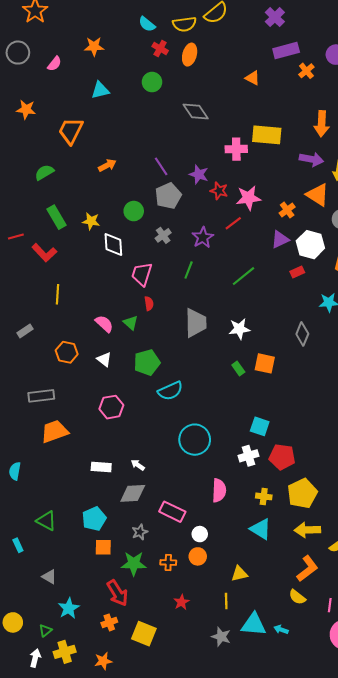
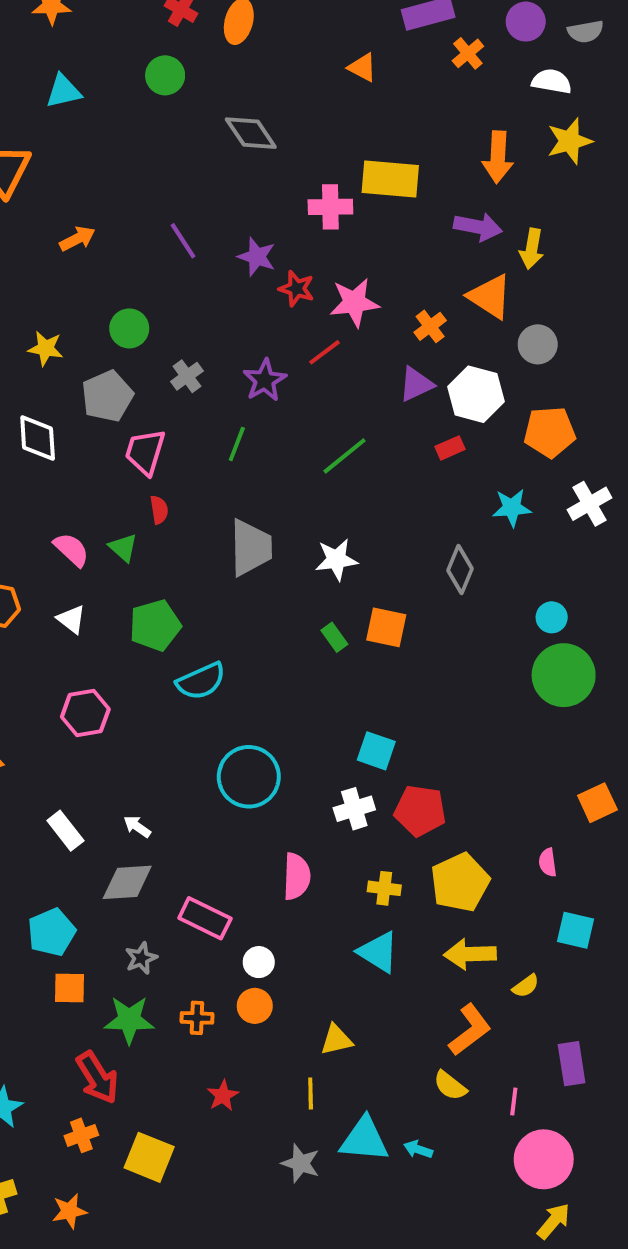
gray pentagon: (168, 196) -> (107, 396), moved
white diamond: (113, 245) -> (38, 438), moved
white rectangle: (101, 467) -> (65, 831), turned 48

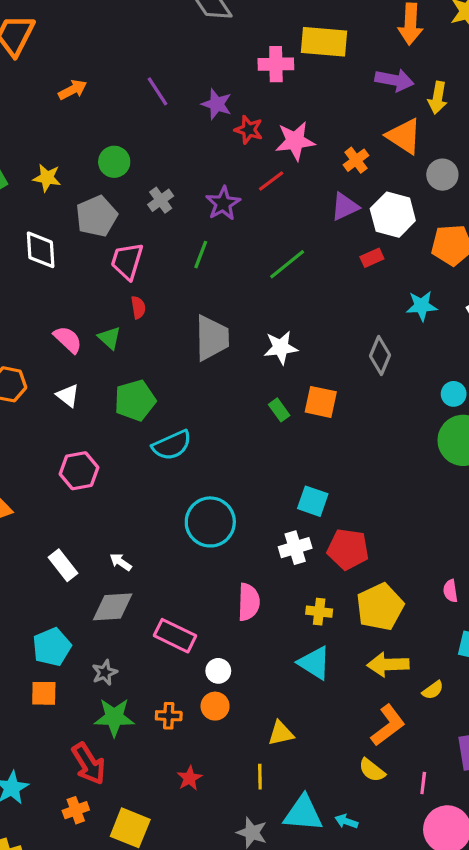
gray star: (141, 958) -> (105, 672), moved
orange square: (69, 988) -> (44, 693), moved

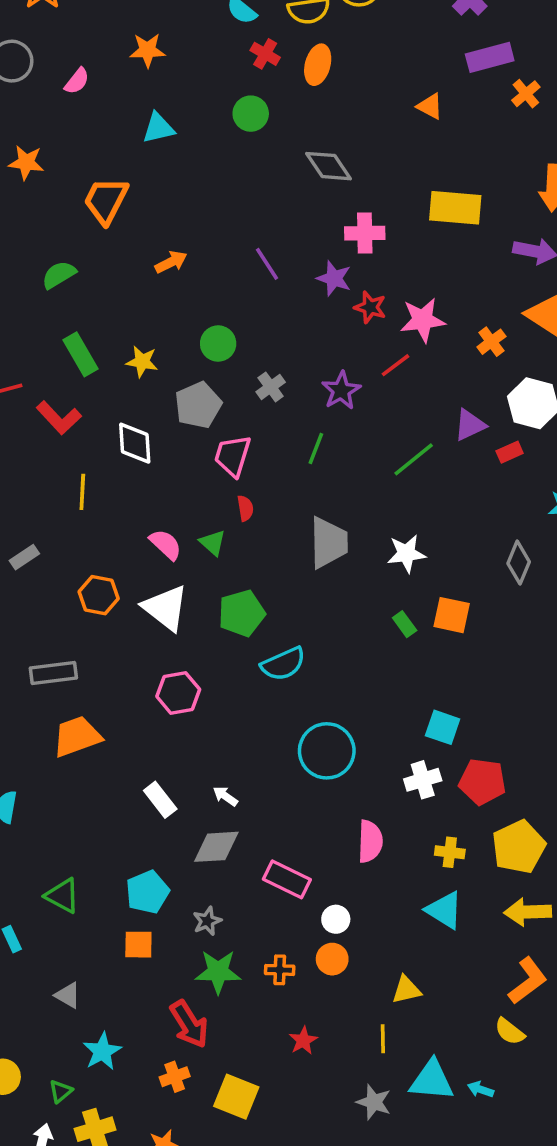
pink cross: (276, 64) -> (365, 233), moved
purple triangle: (345, 207) -> (470, 425), moved
white triangle: (68, 396) -> (166, 608), size x1.8

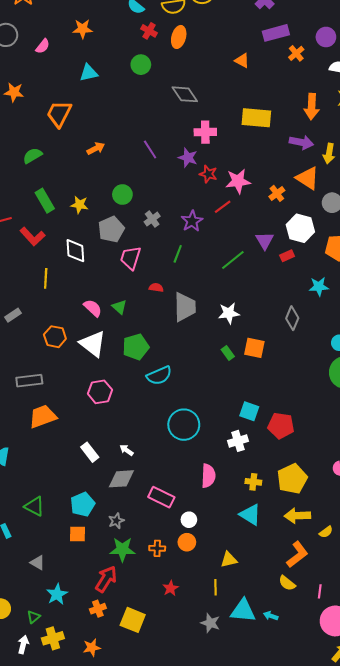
purple triangle: (470, 425) -> (265, 241), turned -36
red semicircle: (245, 508) -> (156, 288), moved, turned -72
red pentagon: (482, 782) -> (281, 426), moved
red arrow: (189, 1024) -> (106, 579), turned -116

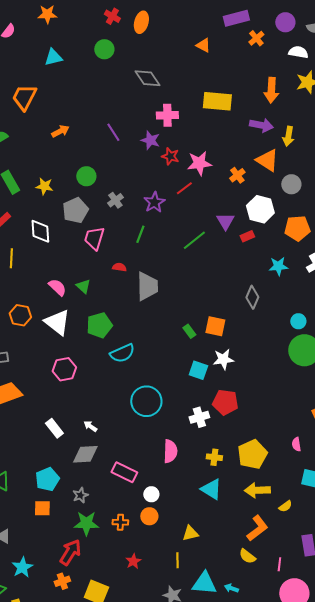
white star: (229, 313) -> (223, 359), moved
cyan square: (249, 411) -> (198, 370), moved
red pentagon: (281, 426) -> (225, 402), moved

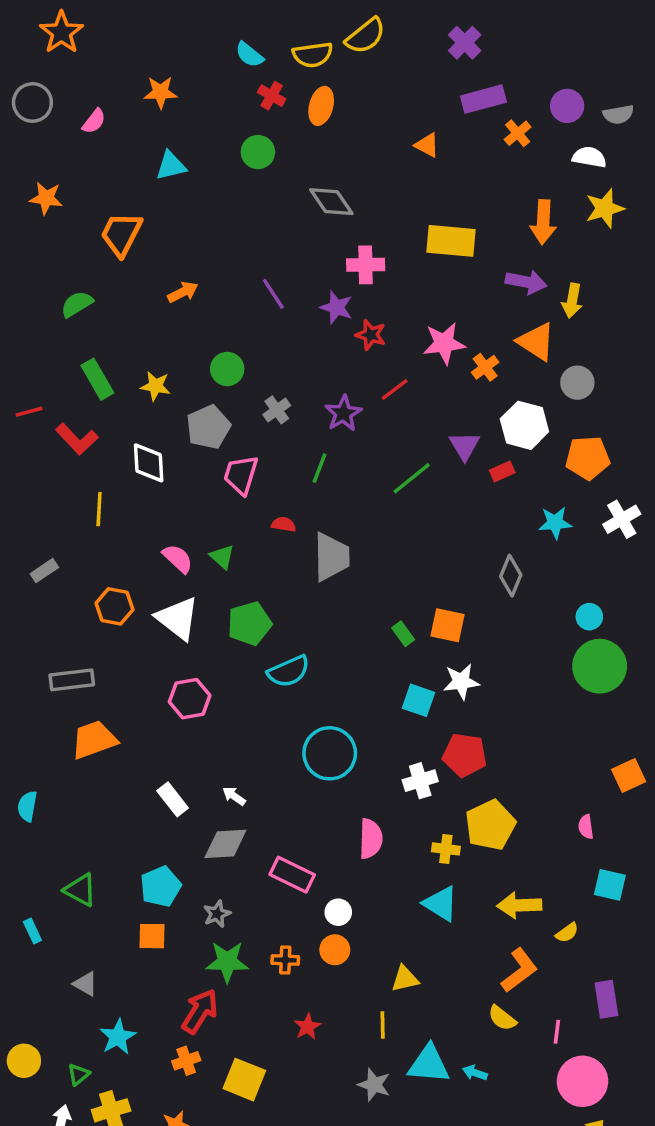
pink star: (199, 163) -> (444, 343), moved
yellow pentagon: (252, 454) -> (490, 825), moved

